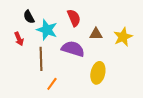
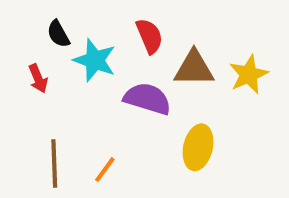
brown triangle: (96, 34) -> (194, 68), size x1.5
brown line: (41, 59) -> (54, 163), moved

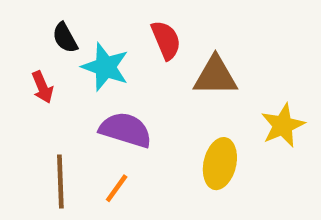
yellow star: (249, 74) -> (283, 125), moved
purple semicircle: (147, 99) -> (126, 130), moved

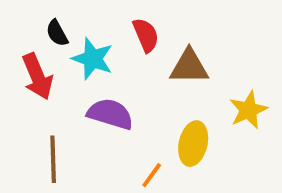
red arrow: (42, 87) -> (37, 76), size x1.6
orange line: (117, 188) -> (152, 175), moved

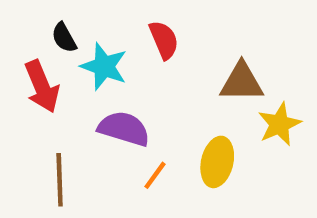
brown triangle: (189, 67) -> (242, 82), moved
orange line: (152, 175) -> (155, 175), moved

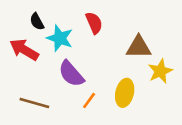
red arrow: (42, 86) -> (24, 50), turned 144
purple semicircle: (124, 129) -> (71, 74), turned -148
brown line: (60, 180) -> (34, 103), turned -72

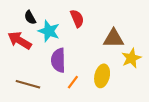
purple semicircle: (71, 74) -> (58, 60), turned 40

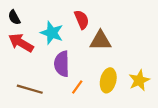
black semicircle: (30, 17) -> (14, 17), moved
brown triangle: (114, 38) -> (100, 41), moved
yellow star: (131, 58) -> (139, 80), moved

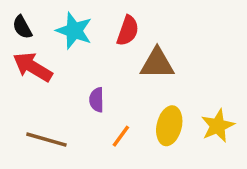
red semicircle: (82, 20) -> (128, 31), turned 42
cyan star: (52, 33) -> (74, 31), moved
purple semicircle: (62, 64) -> (97, 100), size x0.6

